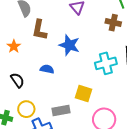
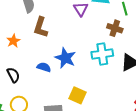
blue star: (69, 45) -> (65, 58), moved
cyan cross: (106, 63) -> (102, 54), moved

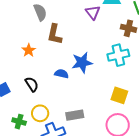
blue star: (65, 58) -> (82, 63), turned -30
yellow square: (78, 95) -> (119, 95), moved

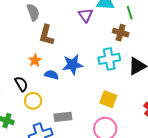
orange star: (29, 50) -> (35, 60), moved
yellow circle: (40, 113) -> (33, 101), moved

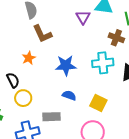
brown L-shape: (46, 35) -> (42, 34), turned -45
blue semicircle: (52, 75) -> (69, 95), moved

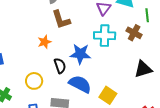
cyan cross: (103, 63) -> (105, 36), moved
black semicircle: (13, 80) -> (60, 66), moved
blue semicircle: (69, 95) -> (80, 84), size x1.6

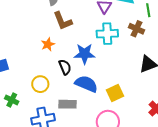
yellow square: (108, 95) -> (115, 93), turned 36

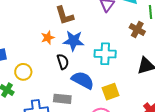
cyan cross: (107, 34) -> (105, 54), moved
blue star: (84, 54) -> (73, 41), moved
yellow circle: (40, 84) -> (23, 72), moved

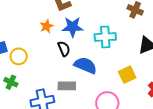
yellow circle: (23, 72) -> (19, 56), moved
yellow square: (111, 92) -> (127, 75), moved

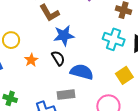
orange star: (47, 26) -> (31, 60), moved
cyan cross: (105, 37) -> (114, 39), moved, turned 30
yellow circle: (19, 56) -> (11, 40), moved

